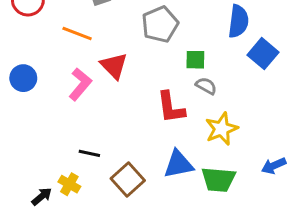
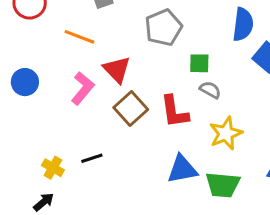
black line: (89, 153) -> (92, 158), turned -30
brown square: (128, 180) -> (131, 108), moved
yellow cross: (69, 184) -> (53, 168), moved

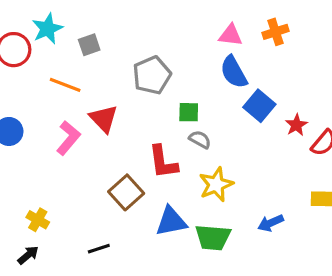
blue semicircle: (243, 24) -> (234, 72), turned 144
brown square: (131, 108) -> (126, 192), moved
black line: (92, 158) -> (99, 249), moved

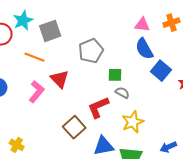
gray square: (89, 45) -> (50, 31), size x1.5
red L-shape: (163, 162) -> (98, 107), turned 75

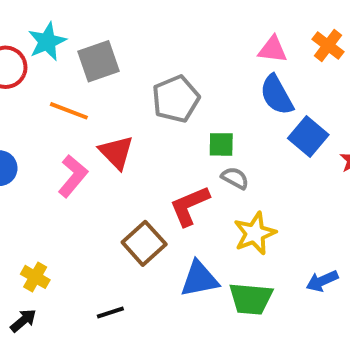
orange cross: (171, 23) -> (328, 46), turned -35

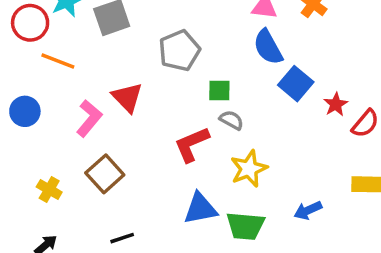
orange line: (69, 111) -> (58, 61), moved
brown square: (144, 243) -> (105, 174), moved
yellow cross: (35, 277) -> (49, 189), moved

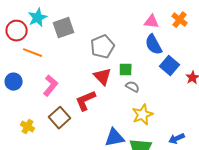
red triangle: (127, 97) -> (103, 77), moved
red L-shape: (192, 144) -> (86, 101), moved

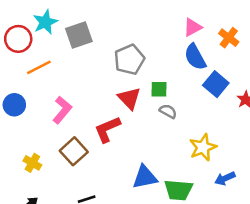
orange cross: (180, 20) -> (229, 38), moved
pink triangle: (152, 22) -> (193, 27), turned -35
orange line: (33, 53) -> (39, 67), turned -48
yellow star: (143, 115) -> (203, 147), moved

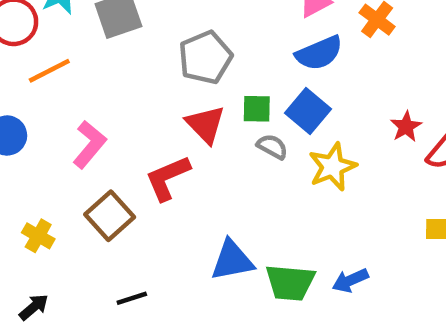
blue semicircle: (195, 57) -> (319, 53), turned -84
blue square: (216, 84) -> (308, 111), moved
yellow star: (203, 147) -> (332, 167), moved
blue arrow: (225, 178) -> (350, 280), moved

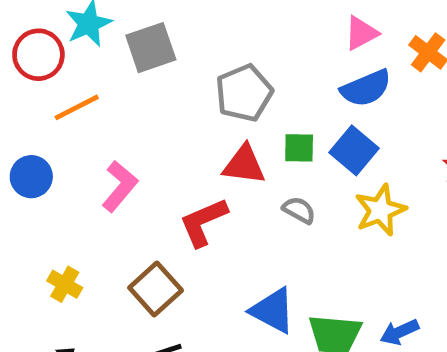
red triangle: (205, 124) -> (244, 165), turned -39
gray semicircle: (272, 147) -> (299, 210), moved
brown square: (110, 216) -> (156, 289), moved
blue triangle: (232, 260) -> (273, 311), turned 39

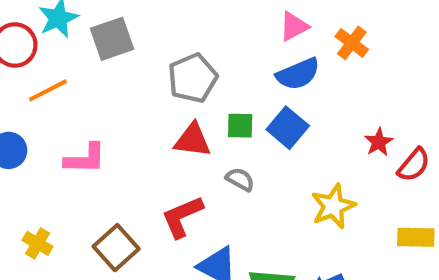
pink L-shape: (120, 186) -> (85, 159), turned 51
yellow star: (380, 210) -> (333, 206), moved
red L-shape: (203, 222) -> (182, 217), moved

